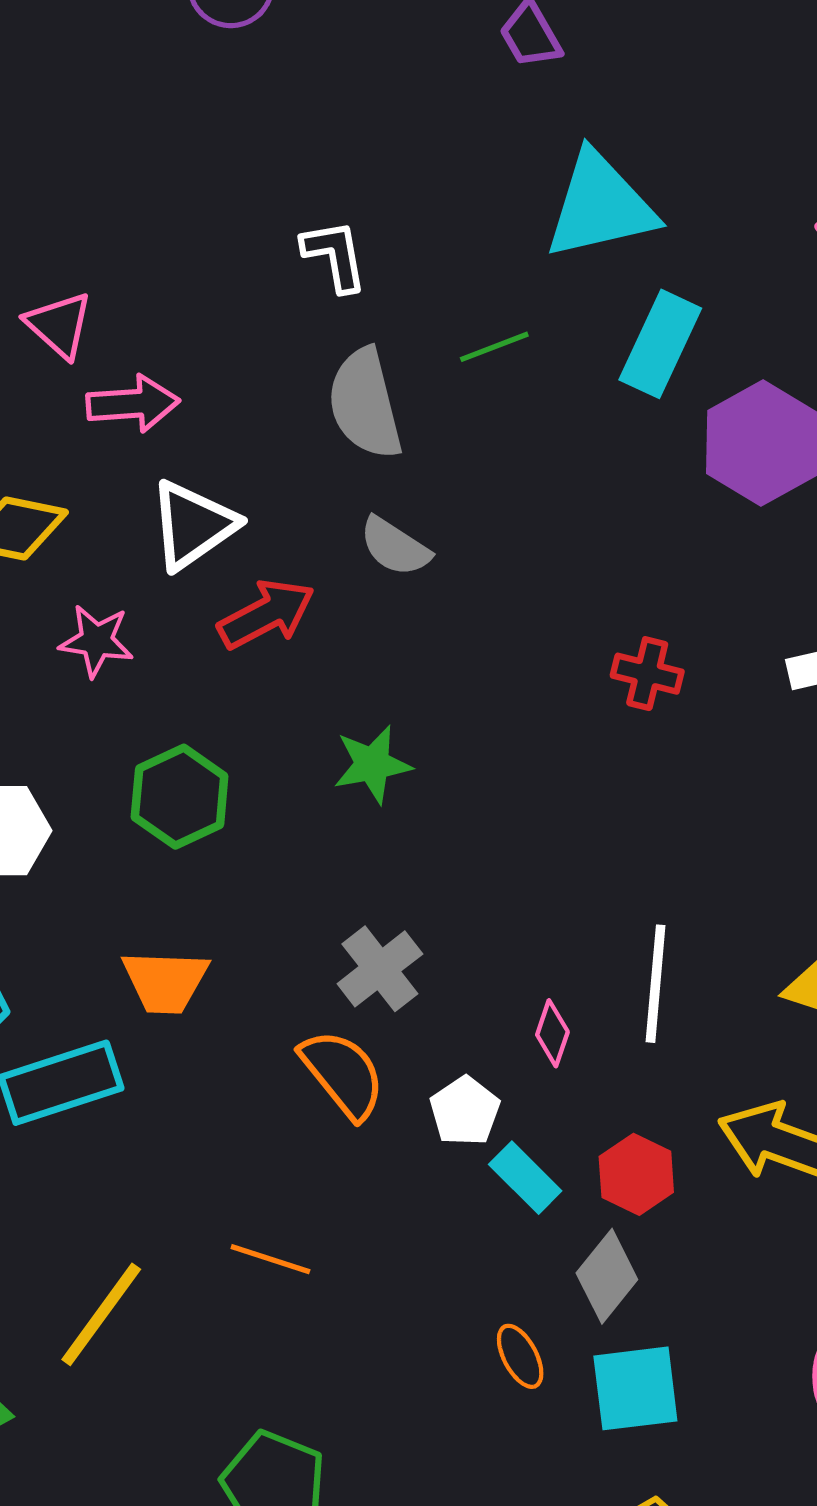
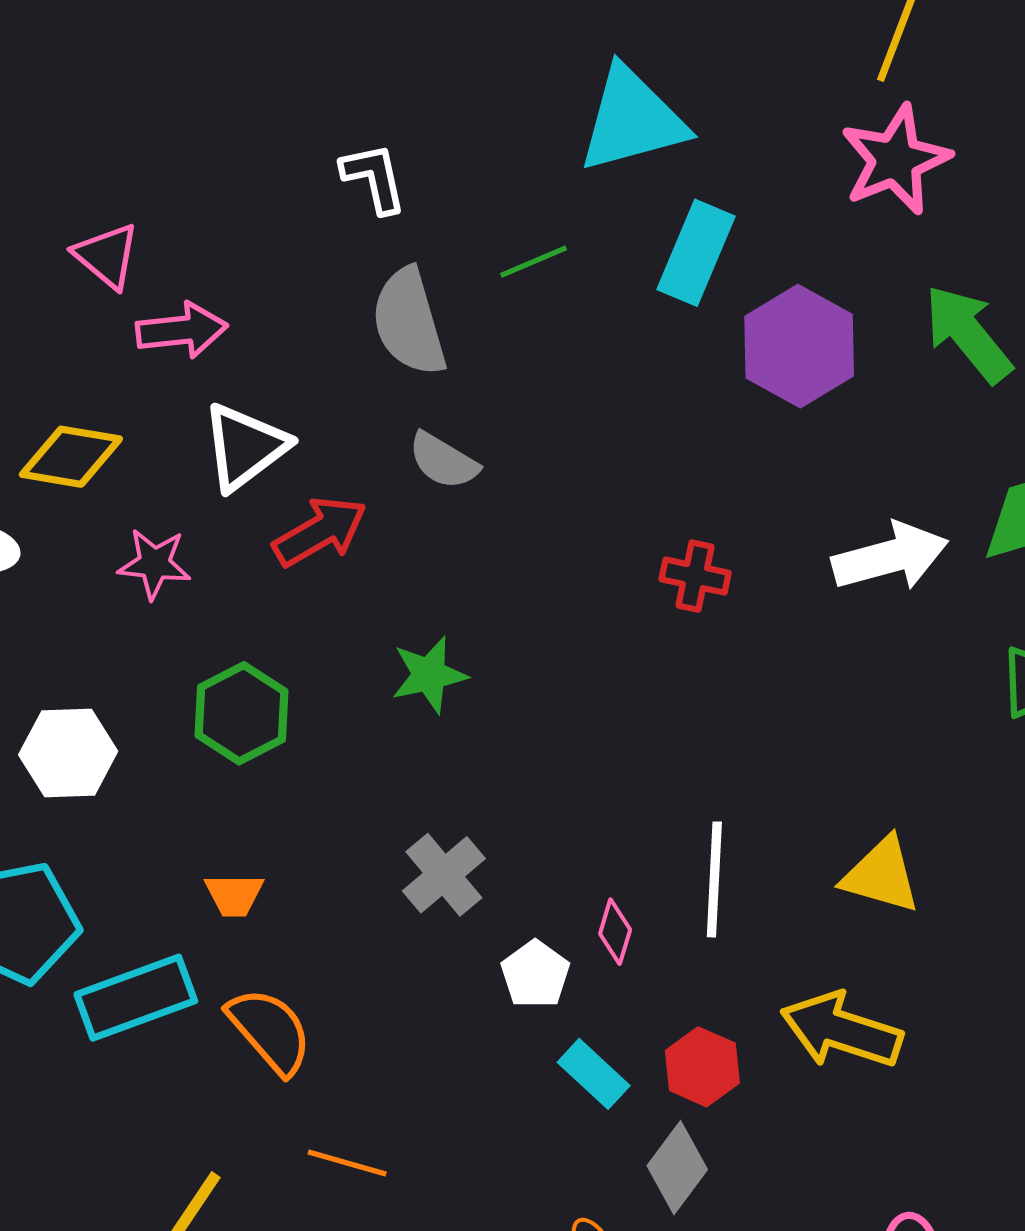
orange trapezoid: (165, 982) -> (234, 895), size x0.7
orange semicircle: (343, 1074) -> (270, 1031), moved
white pentagon: (465, 1111) -> (535, 974), moved

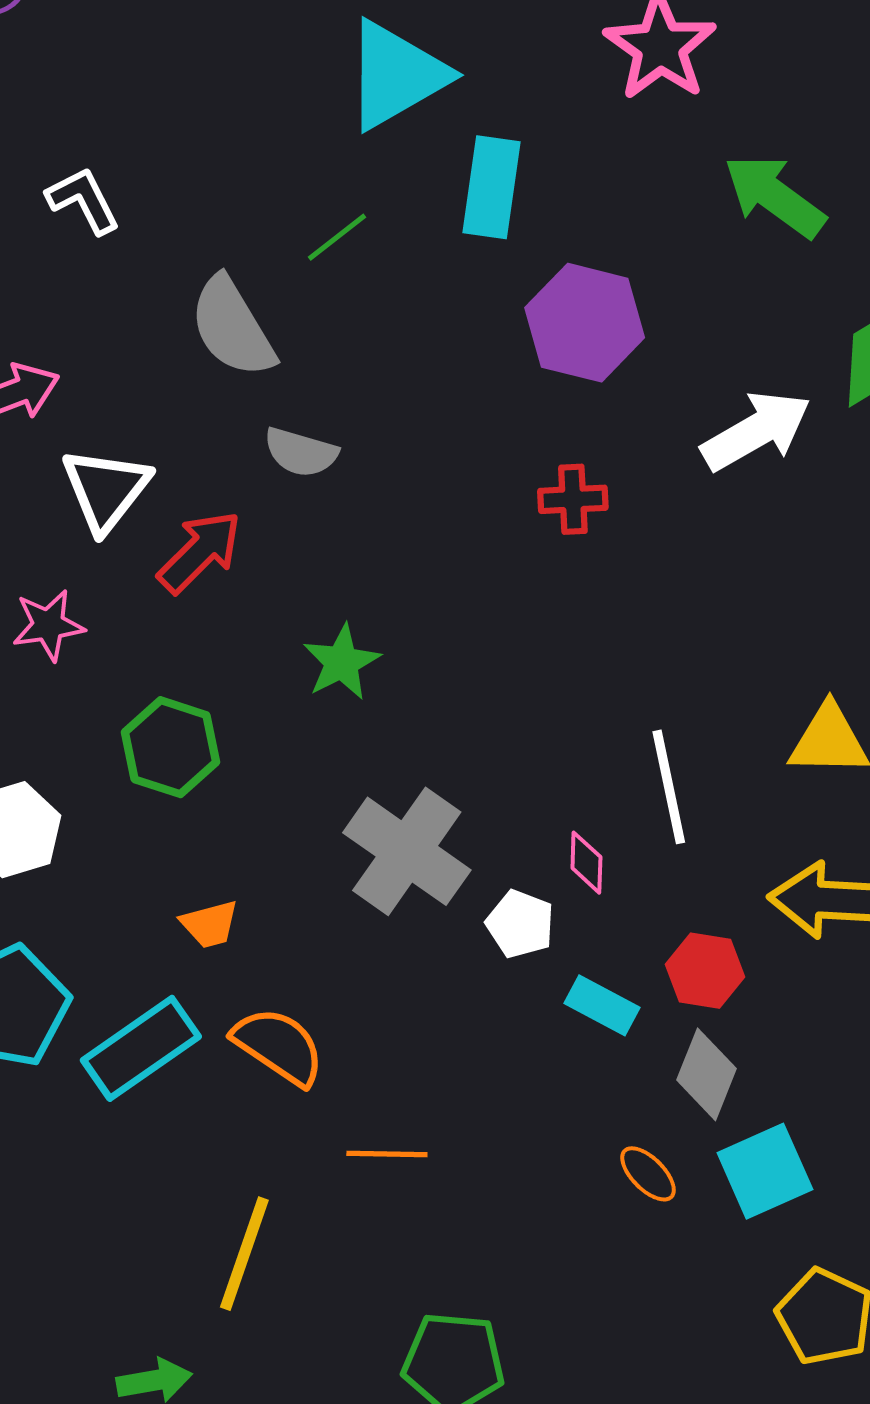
white L-shape: (374, 178) -> (83, 200), moved
purple hexagon: (799, 346) -> (585, 323), moved
gray cross: (444, 875) -> (407, 851), size x1.5

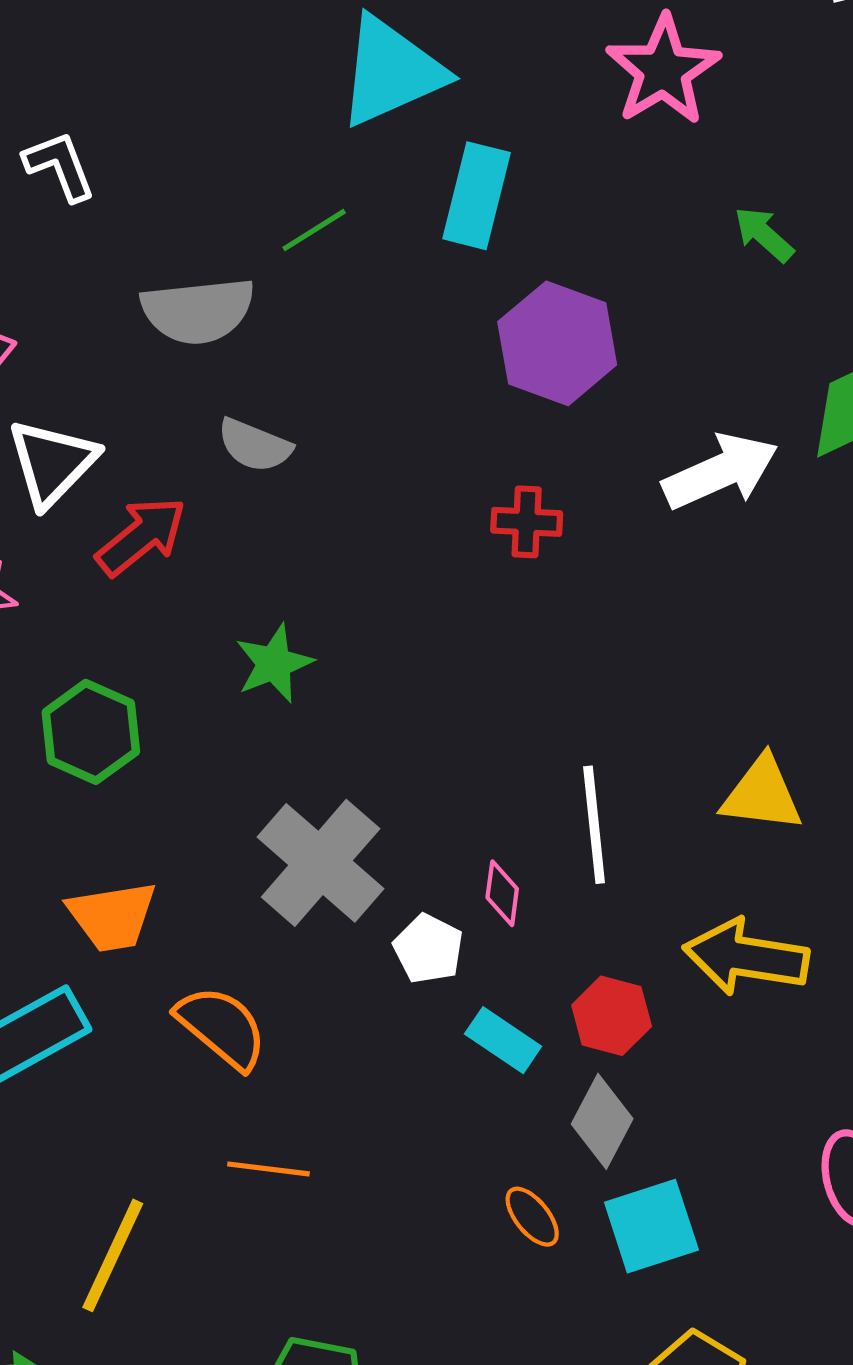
green arrow: (774, 196) -> (764, 234), size x0.6
gray semicircle: (232, 327) -> (198, 311), turned -71
orange trapezoid: (210, 924) -> (112, 916), size x1.5
orange semicircle: (279, 1046) -> (222, 1027), moved

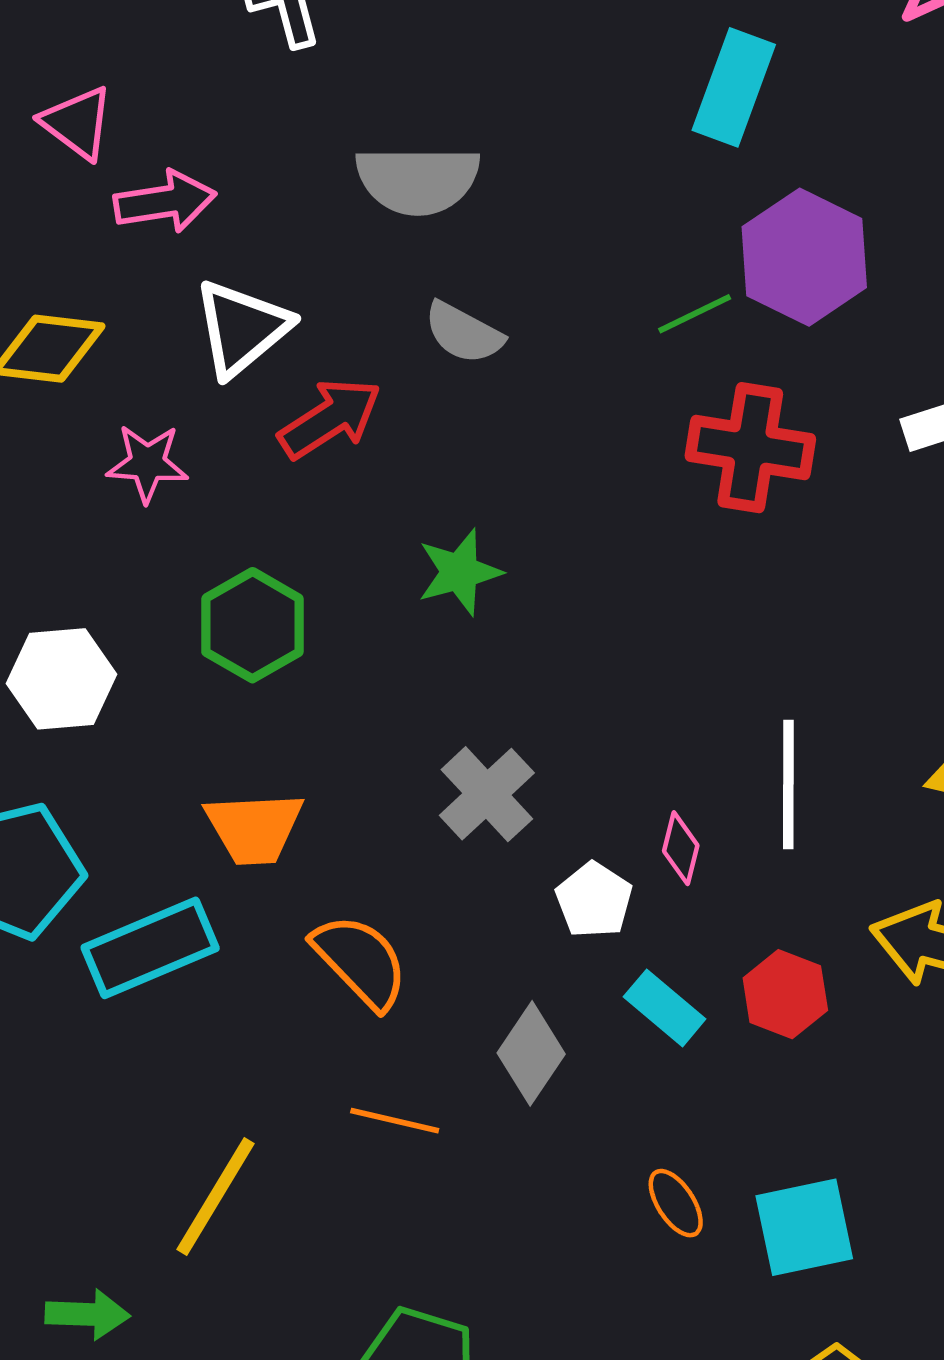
green line: (314, 230) -> (695, 314), moved
red cross: (527, 522) -> (750, 448), size x1.6
gray cross: (321, 863) -> (487, 794), size x0.7
gray diamond: (602, 1121) -> (531, 1053), moved

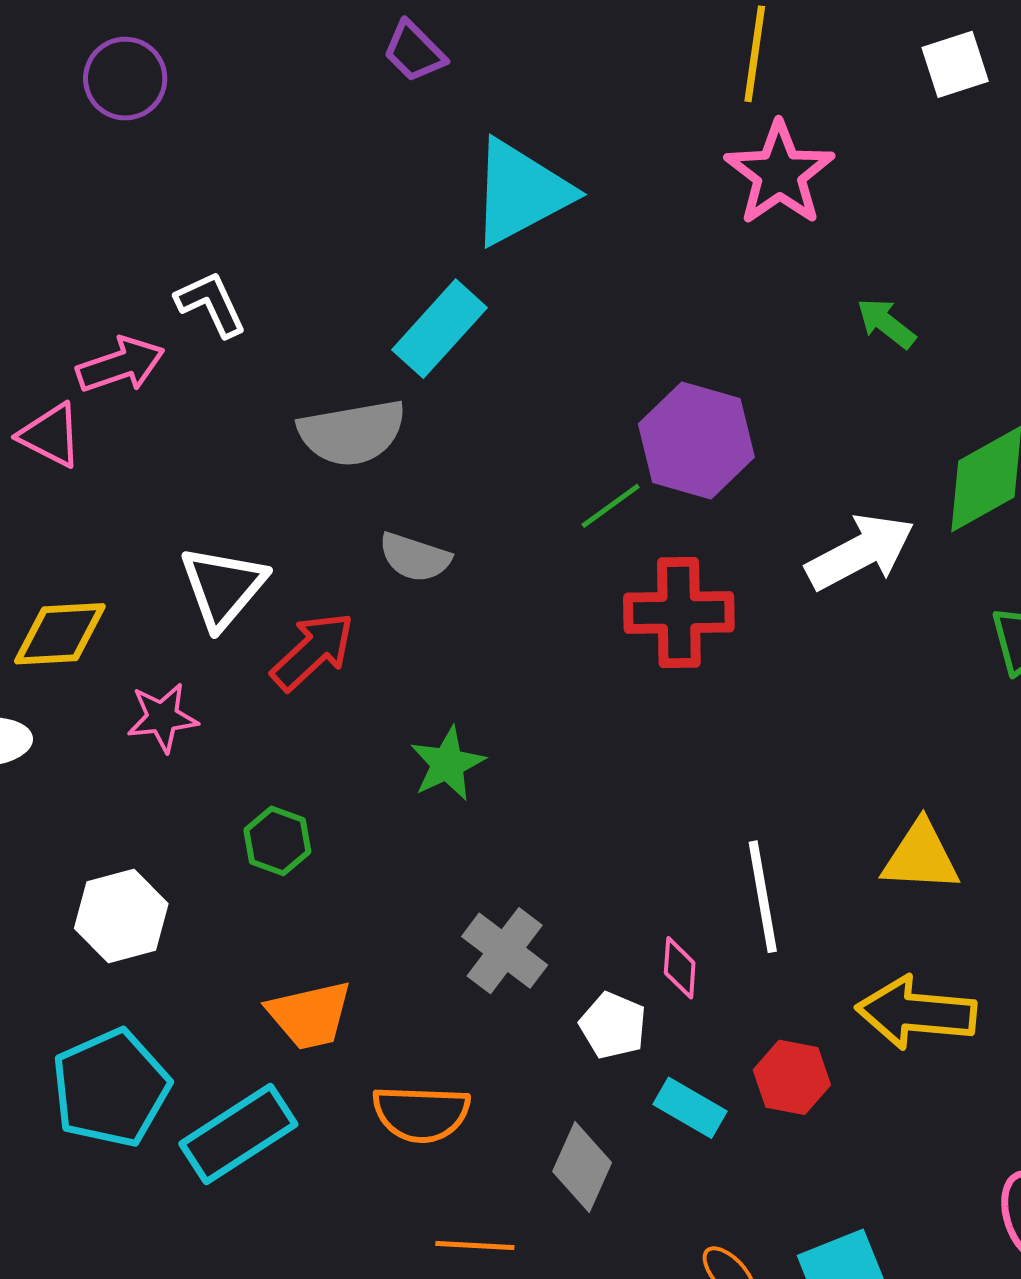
cyan rectangle: (734, 87) -> (440, 329), moved, turned 32
pink arrow: (165, 202) -> (121, 365), moved
green hexagon: (252, 625) -> (277, 841), size x0.7
orange semicircle: (360, 961) -> (421, 1114), turned 146

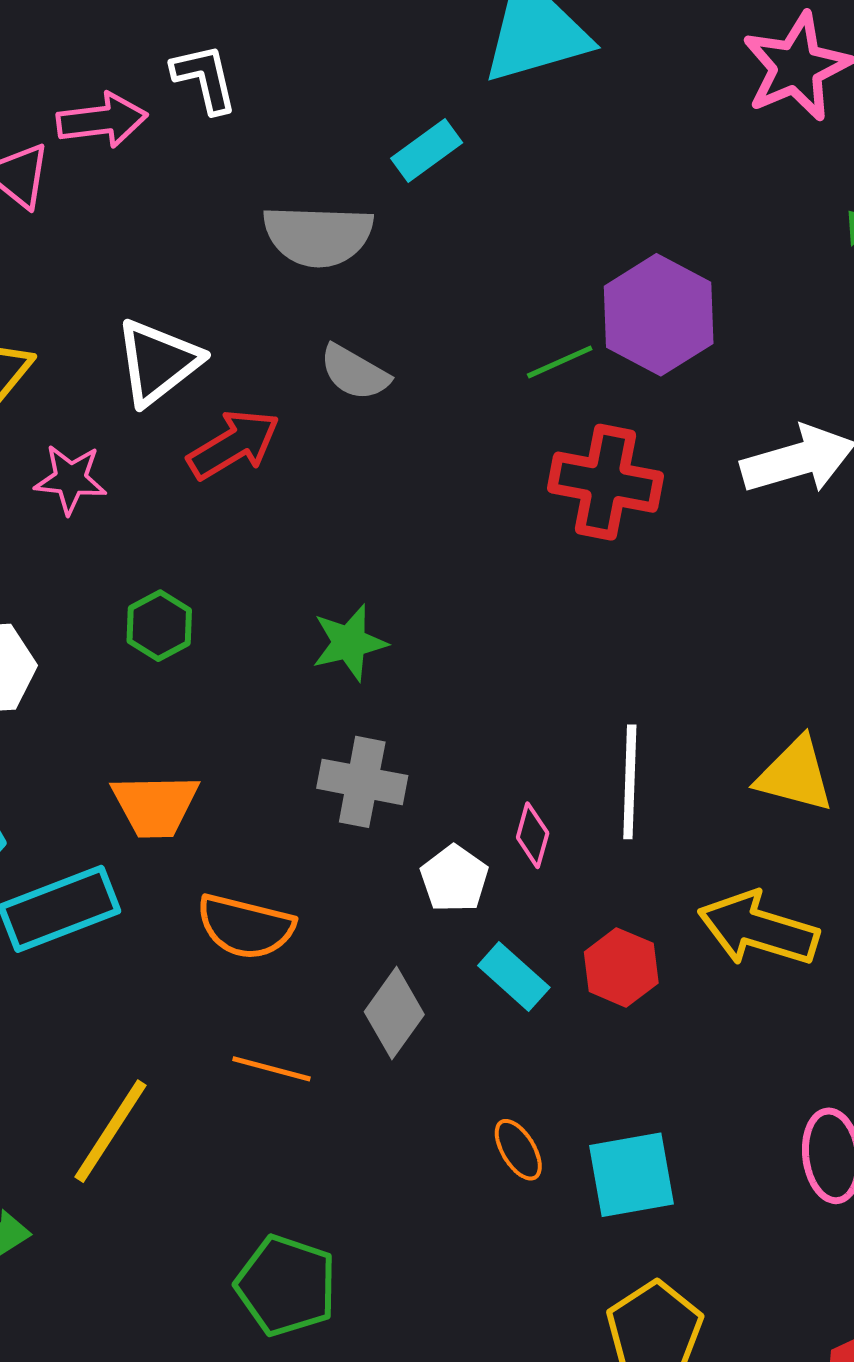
cyan rectangle: (440, 329) -> (427, 150), size x0.7
green star: (447, 764) -> (349, 643), moved
gray cross: (505, 951) -> (362, 782), turned -38

